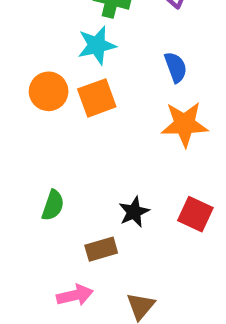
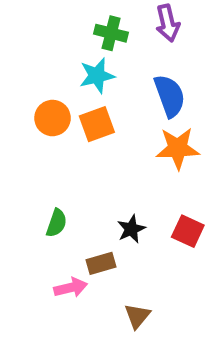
blue semicircle: (176, 67) -> (170, 96), size x1.5
pink arrow: (75, 295) -> (71, 288), moved

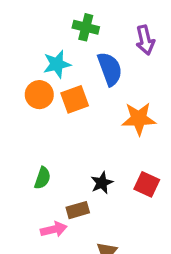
purple arrow: (168, 23) -> (145, 40), moved
cyan star: (97, 76) -> (57, 64), moved
blue semicircle: (170, 96) -> (110, 69), moved

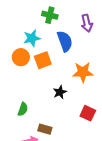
black star: (102, 183) -> (60, 92), moved
brown rectangle: (78, 210) -> (45, 129), turned 32

